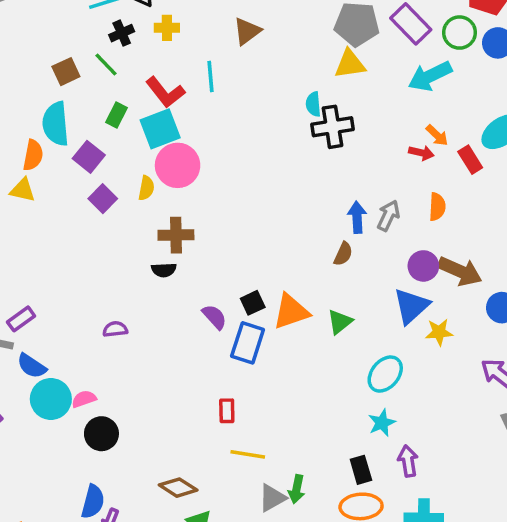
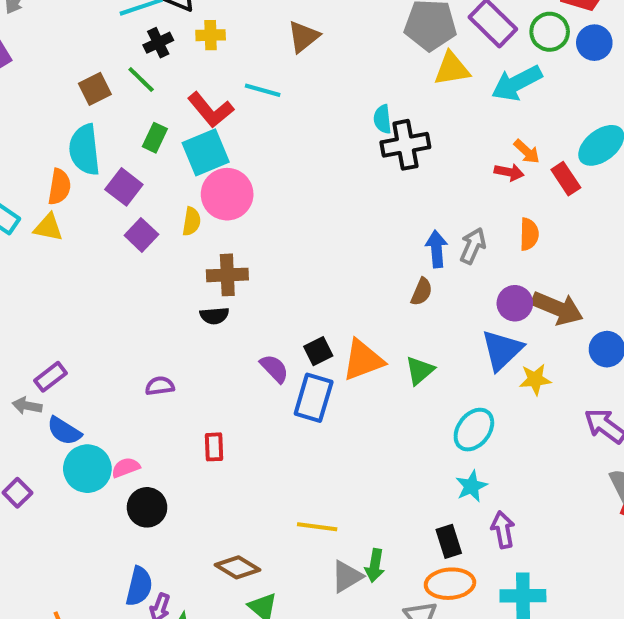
yellow triangle: (350, 64) -> (452, 69), moved
cyan line: (211, 76) -> (263, 90), turned -68
red rectangle: (227, 411) -> (214, 447), moved

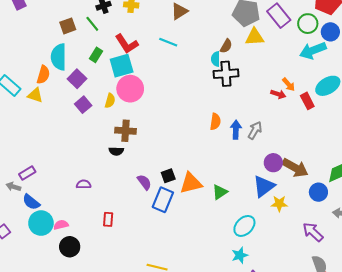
cyan arrow: (517, 83) -> (313, 51), moved
cyan line: (263, 90) -> (168, 42), moved
orange semicircle: (529, 234) -> (215, 122), moved
brown semicircle: (422, 292) -> (226, 46), moved

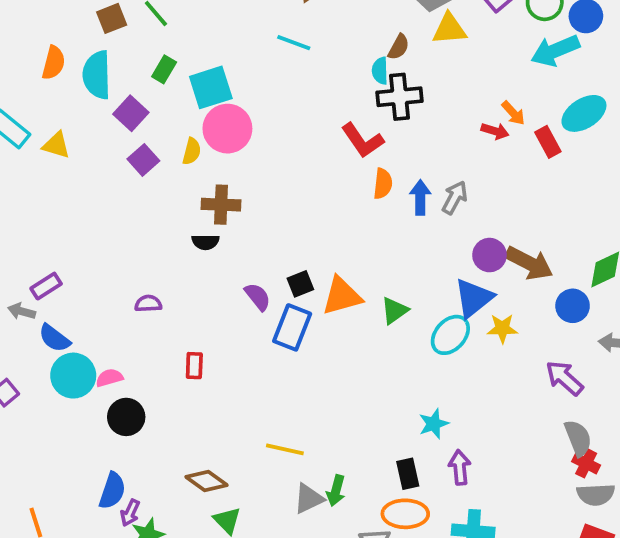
red L-shape: (127, 44) -> (362, 140), moved
orange semicircle: (43, 75) -> (54, 63), moved
cyan ellipse: (244, 226) -> (450, 335), moved

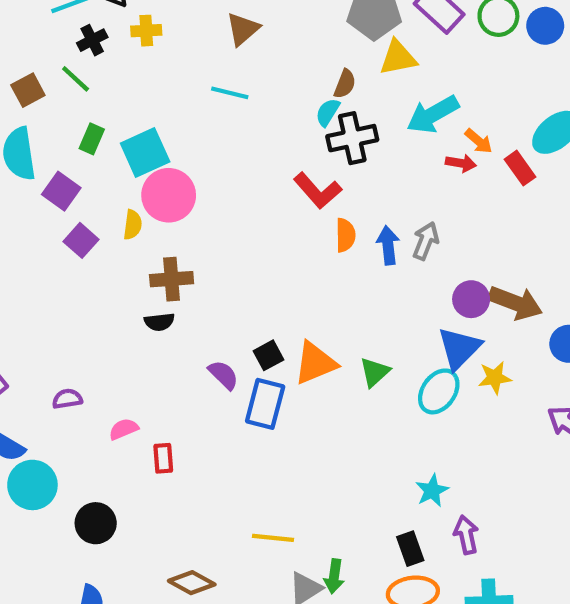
cyan arrow: (555, 51) -> (433, 114), moved
cyan semicircle: (380, 71) -> (328, 112), turned 40
purple semicircle: (148, 304) -> (67, 399), moved
pink semicircle: (109, 378) -> (124, 429), moved

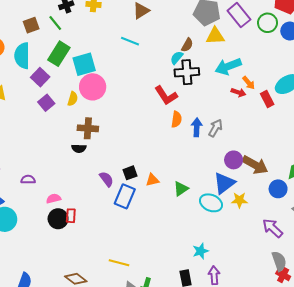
green rectangle: (92, 139) -> (59, 54), size x1.6
orange triangle: (315, 363) -> (152, 180), size x0.6
cyan ellipse: (439, 391) -> (211, 203), turned 70
black circle: (96, 523) -> (58, 219), moved

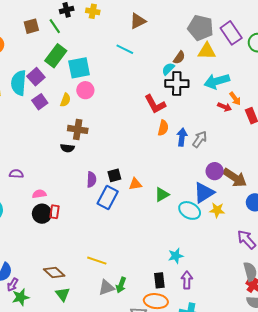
cyan semicircle: (22, 56) -> (19, 83), moved
pink circle: (93, 87) -> (85, 90), size x0.7
purple semicircle: (106, 179) -> (91, 180), turned 35

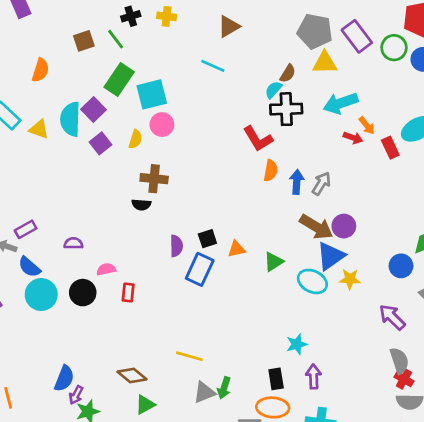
brown arrow: (235, 178) -> (316, 227), moved
black circle: (42, 214) -> (83, 293), moved
green triangle: (63, 294) -> (145, 405), turned 42

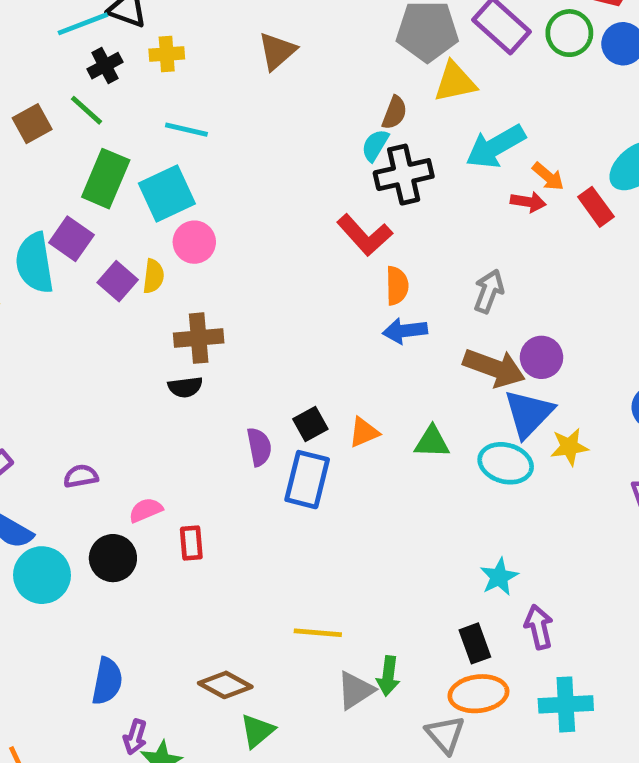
cyan line: (213, 66) -> (186, 130), moved
purple square: (101, 143) -> (118, 281), moved
blue arrow: (297, 182) -> (405, 331), moved, turned -90
green triangle: (274, 262) -> (432, 442), turned 45
blue semicircle: (64, 378) -> (107, 681), moved

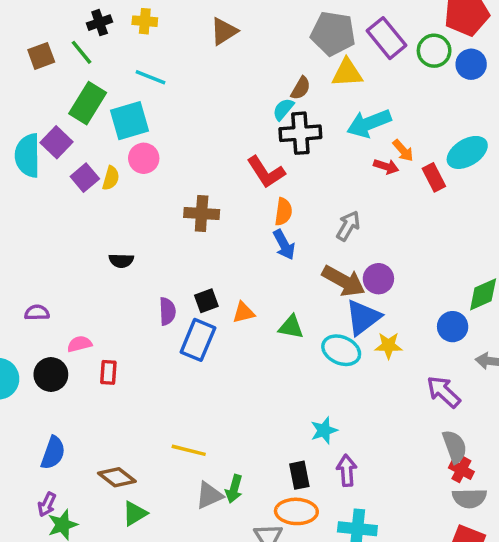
blue arrow: (405, 331) -> (284, 245), turned -120
brown cross: (199, 338) -> (202, 213), moved
blue semicircle: (107, 681) -> (53, 453), moved

